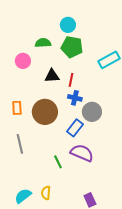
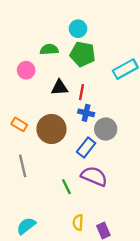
orange rectangle: (17, 108) -> (19, 124), turned -56
yellow semicircle: (46, 193) -> (78, 222), moved

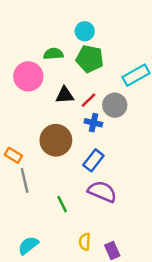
pink circle: (26, 70) -> (28, 76), size x1.5
red line: (81, 92) -> (88, 100), turned 35
orange rectangle: (19, 124) -> (13, 155), moved
gray circle: (106, 129) -> (115, 105), moved
green line: (66, 187) -> (62, 204), moved

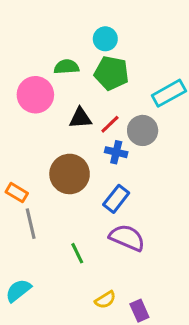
yellow semicircle: (85, 242) -> (105, 300), turned -126
cyan semicircle: (28, 245) -> (18, 290), moved

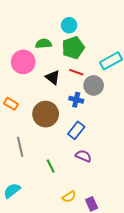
green pentagon: (111, 73) -> (73, 48), turned -30
black triangle: (80, 118) -> (53, 77), turned 42
red line: (110, 124) -> (76, 72), moved, turned 64
orange rectangle: (17, 193) -> (11, 104), moved
purple semicircle: (127, 238) -> (83, 156), size x0.7

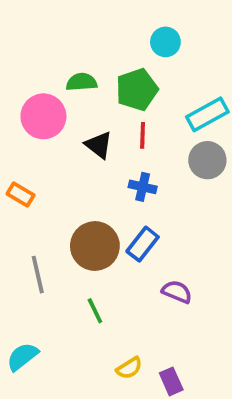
cyan circle: (69, 25) -> (165, 42), moved
red line: (76, 72) -> (143, 135), turned 72
gray circle: (94, 85) -> (207, 160), moved
brown circle: (46, 114) -> (95, 246), moved
purple semicircle: (83, 156) -> (177, 292), moved

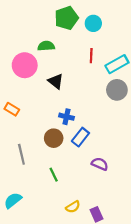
green pentagon: (137, 90) -> (67, 18), moved
red line: (143, 135) -> (91, 56), moved
blue cross: (143, 187) -> (67, 117), moved
brown circle: (95, 246) -> (54, 138), size x0.7

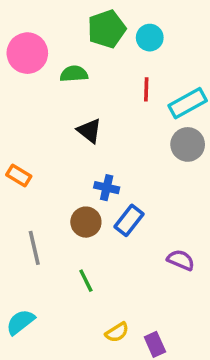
pink circle: (25, 65) -> (27, 53), moved
purple semicircle: (100, 164) -> (181, 260), moved

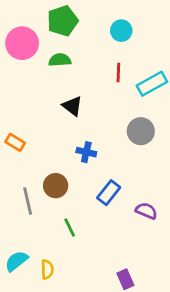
green pentagon: (107, 29) -> (63, 21), moved
gray circle: (188, 144) -> (141, 131), moved
blue rectangle: (129, 220) -> (109, 193), moved
brown circle: (86, 222) -> (56, 186), moved
yellow semicircle: (117, 332) -> (47, 269), moved, turned -60

